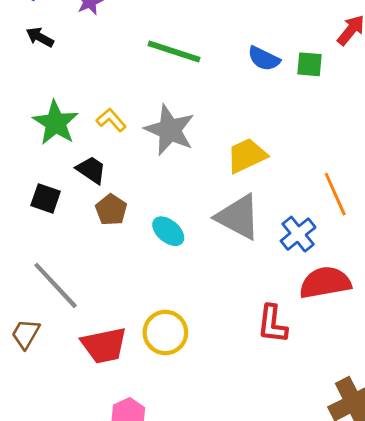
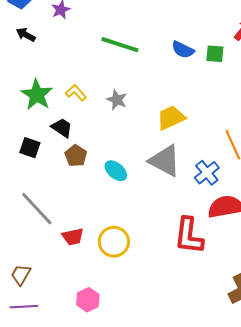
gray star: (170, 130) -> (117, 100), size x0.6
red L-shape: (272, 324) -> (189, 236), size x1.4
brown trapezoid: (26, 334) -> (21, 275), moved
red trapezoid: (104, 345) -> (73, 237), moved, size x0.7

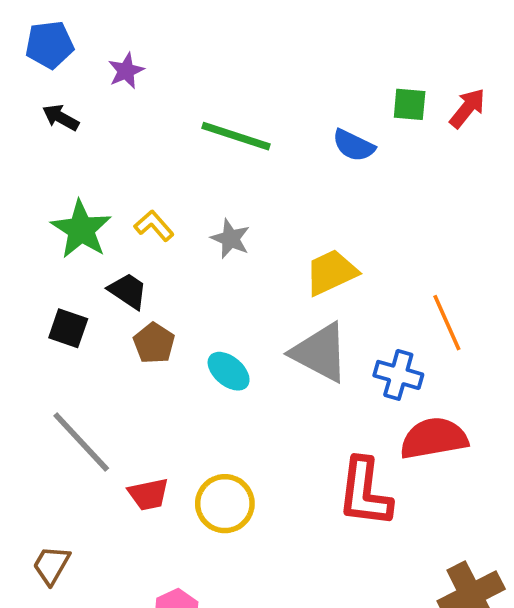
green square: (215, 54) -> (410, 104), moved
blue cross: (207, 173) -> (398, 375), turned -35

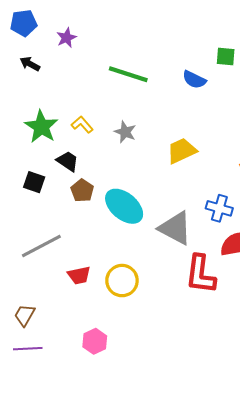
gray triangle: (320, 353) -> (175, 228), moved
cyan ellipse: (229, 371) -> (124, 206), size x1.6
gray line: (81, 442) -> (41, 246), turned -75

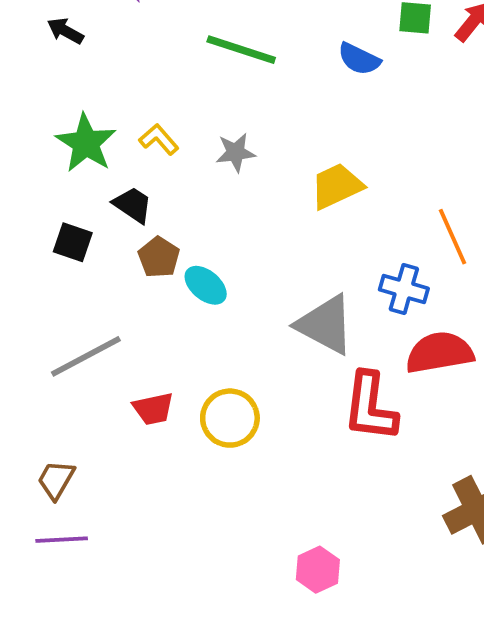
gray star: (125, 132) -> (236, 152), turned -30
cyan ellipse: (124, 206) -> (206, 285), moved, size x0.6
pink hexagon: (95, 341) -> (318, 570), moved

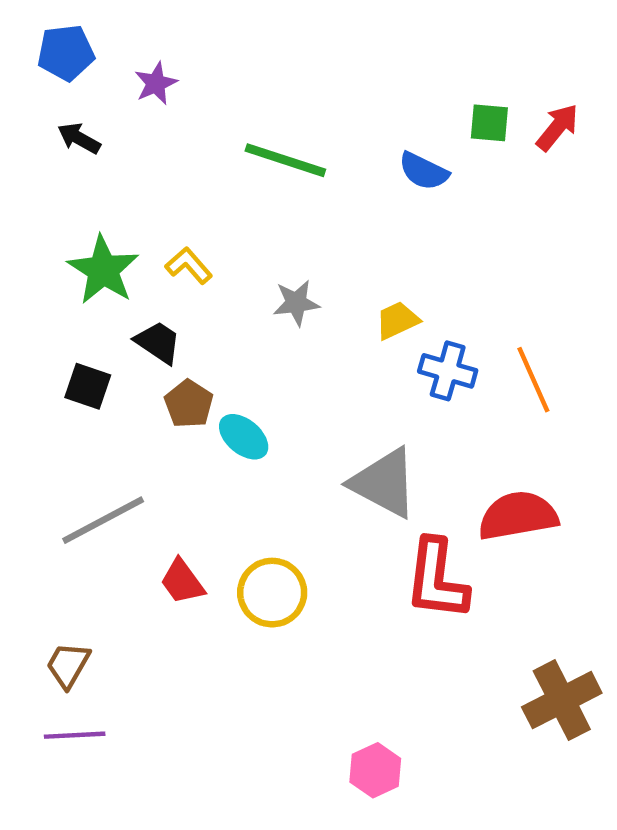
gray star: (236, 152) -> (296, 303), moved
yellow trapezoid: (337, 186) -> (397, 320), size x0.7
blue cross: (404, 289) -> (448, 371), moved
red trapezoid: (153, 409) -> (182, 582), turned 66

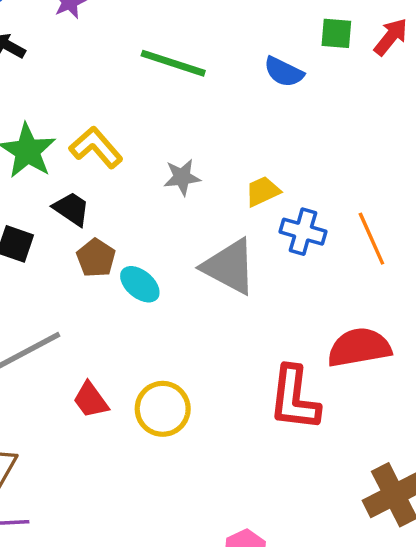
yellow L-shape: (189, 266) -> (96, 147), size x1.4
gray triangle: (384, 483) -> (229, 267), moved

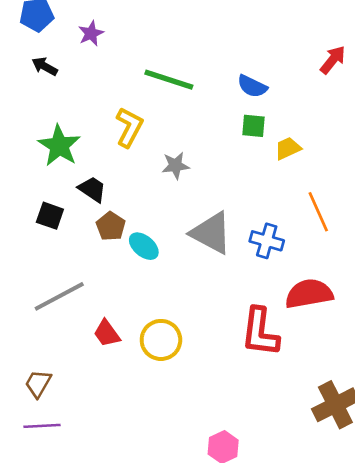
green square: (336, 33) -> (253, 126), moved
yellow L-shape: (96, 147) -> (129, 127), moved, turned 69
yellow trapezoid: (263, 191) -> (288, 148), moved
blue cross: (303, 232) -> (267, 241), moved

